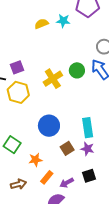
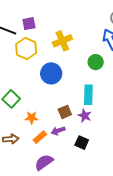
green circle: (77, 70) -> (96, 62), moved
blue circle: (49, 126) -> (51, 73), moved
black square: (89, 176) -> (82, 143), turned 32
purple arrow: (67, 183) -> (58, 131), moved

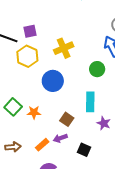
brown square: (65, 112) -> (67, 119), turned -32
purple star: (85, 116) -> (104, 123), moved
orange star: (32, 118) -> (34, 112), moved

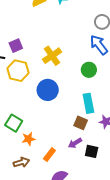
orange star: (34, 112) -> (29, 139), moved
brown square: (67, 119) -> (81, 123), moved
purple arrow: (60, 138) -> (75, 143), moved

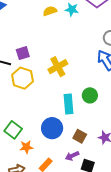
green circle: (89, 70) -> (90, 95), moved
blue circle: (48, 90) -> (52, 128), moved
cyan rectangle: (88, 103) -> (68, 104), moved

